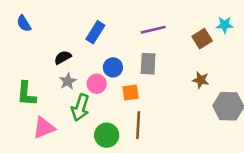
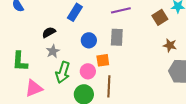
brown star: (201, 80) -> (170, 45), moved
pink circle: (97, 84) -> (88, 71), moved

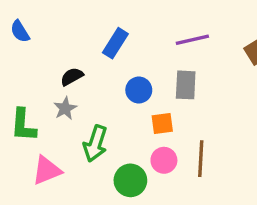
gray star: (53, 51) -> (65, 108), moved
pink circle: (88, 71) -> (164, 160), moved
brown line: (109, 86) -> (201, 159), moved

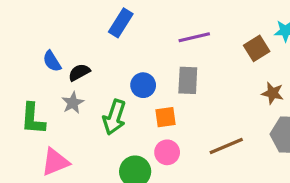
blue semicircle: (20, 31) -> (52, 61), moved
blue rectangle: (115, 43) -> (121, 23), moved
green arrow: (95, 144) -> (114, 117), moved
brown line: (201, 159) -> (226, 146), moved, turned 64

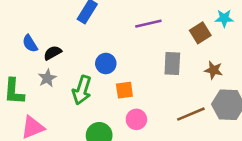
gray rectangle: (188, 80) -> (172, 63), moved
brown line: (226, 146) -> (191, 114), moved
pink circle: (167, 152) -> (136, 119), moved

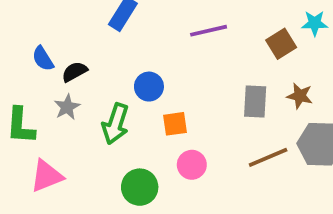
gray rectangle: (172, 63) -> (255, 101), moved

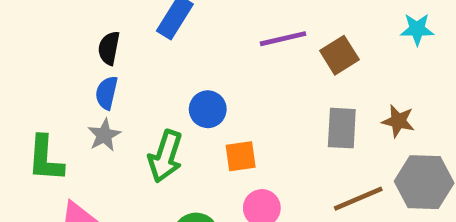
brown square: (281, 44) -> (339, 55), moved
blue semicircle: (43, 59) -> (107, 93), moved, turned 45
black semicircle: (74, 72) -> (109, 48), moved, turned -50

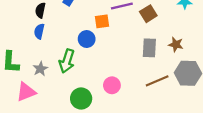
gray star: (104, 135) -> (40, 69), moved
orange square: (241, 156) -> (102, 21), moved

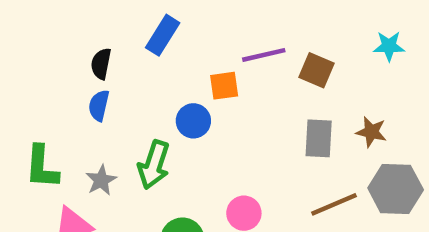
brown square: (148, 14) -> (316, 70), turned -35

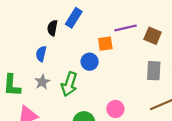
black semicircle: (101, 64) -> (52, 28), moved
gray star: (101, 180) -> (42, 82), moved

